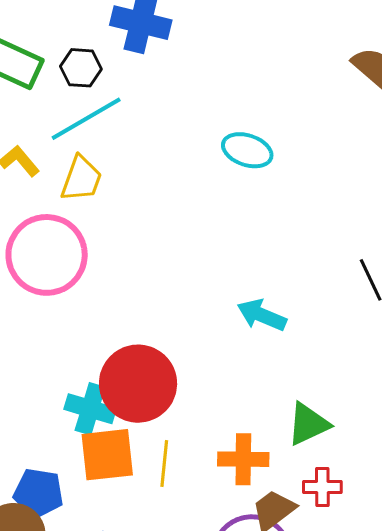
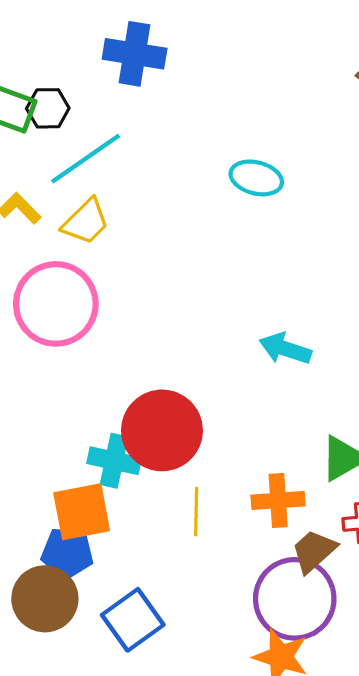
black hexagon: (81, 68) -> (48, 108), moved
yellow trapezoid: (81, 179) -> (86, 222), turned 30
orange square: (107, 455) -> (82, 512), moved

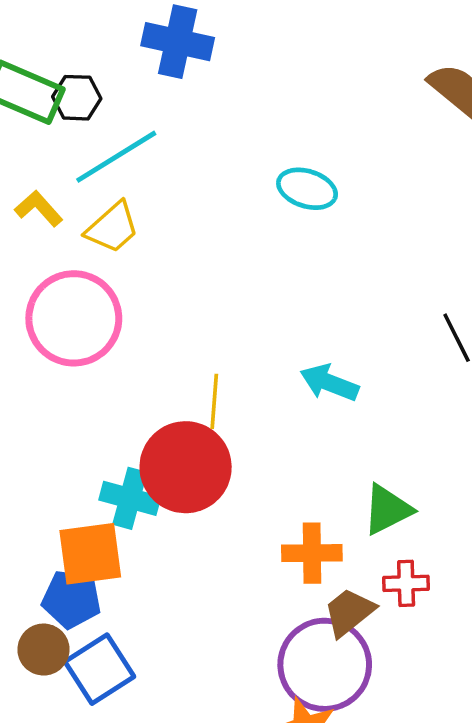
yellow line: (196, 512) -> (214, 401), moved
brown circle: (45, 599) -> (44, 650), size x0.7
blue square: (133, 620) -> (100, 669), moved

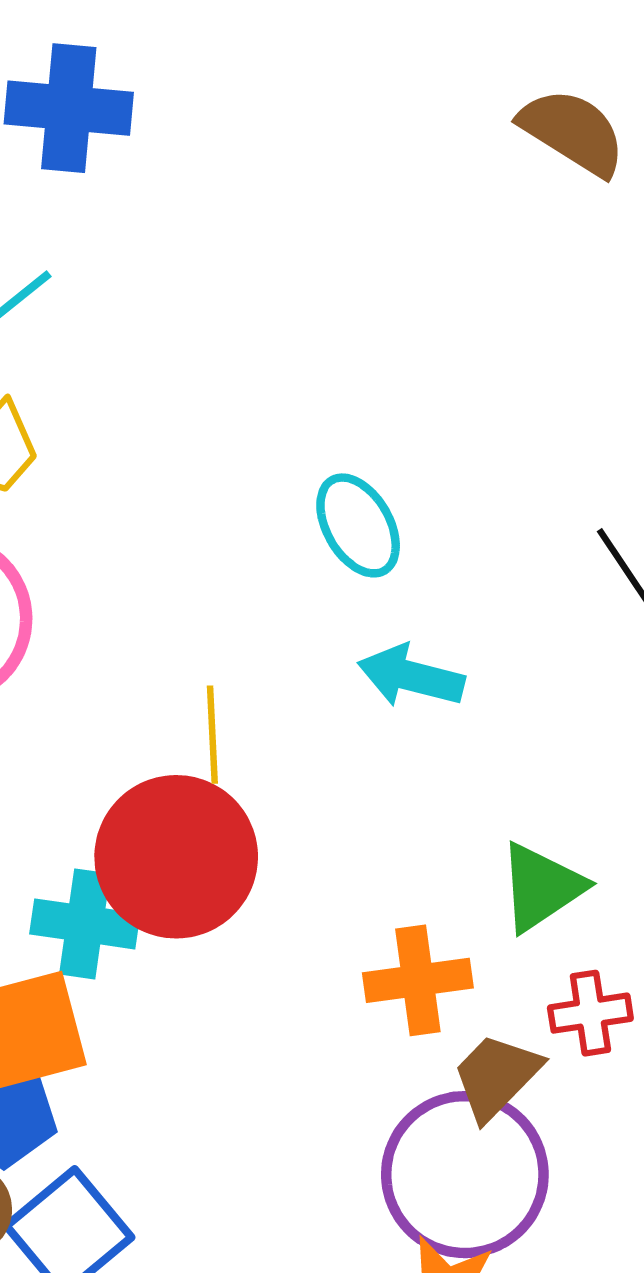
cyan ellipse: (307, 189) -> (358, 525), moved, turned 50

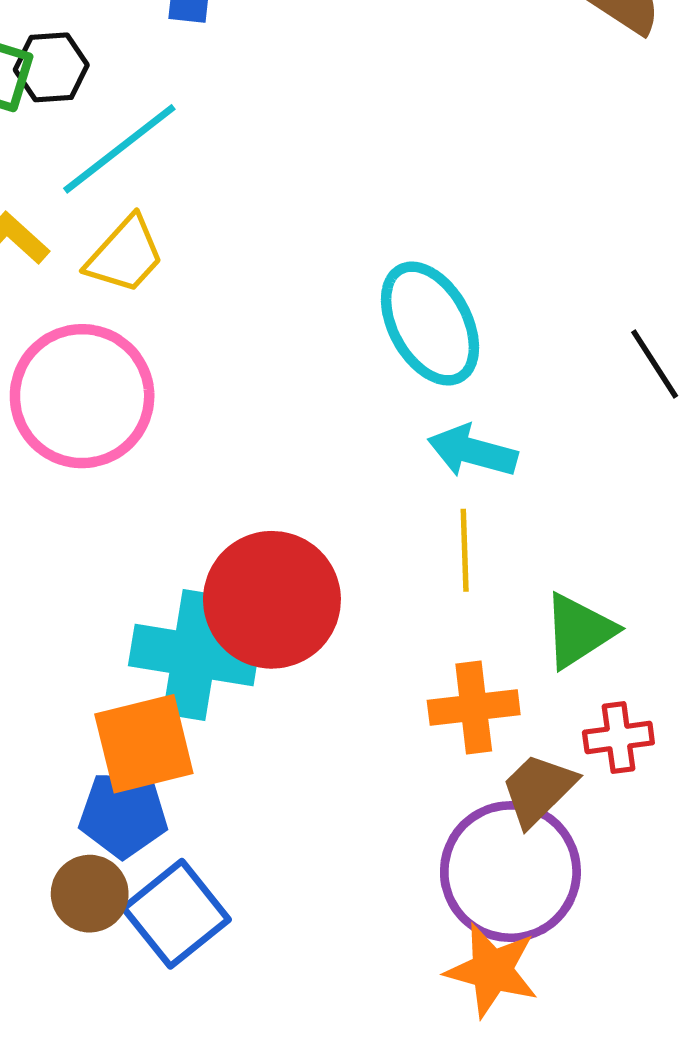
cyan ellipse: (358, 525) -> (430, 324), size x1.4
yellow line: (212, 735) -> (465, 550), moved
cyan cross: (85, 924) -> (194, 655), size x1.4

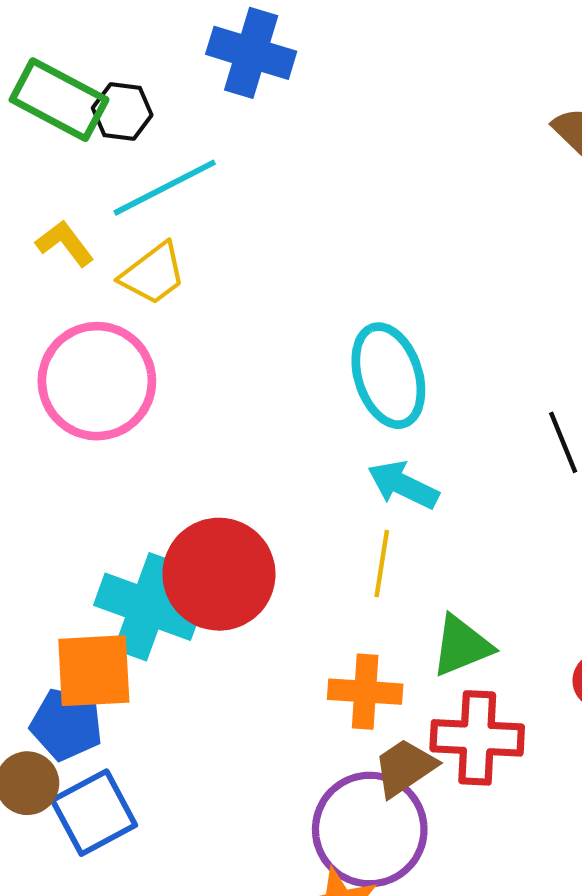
red cross: (618, 738) -> (477, 738), size x1.6

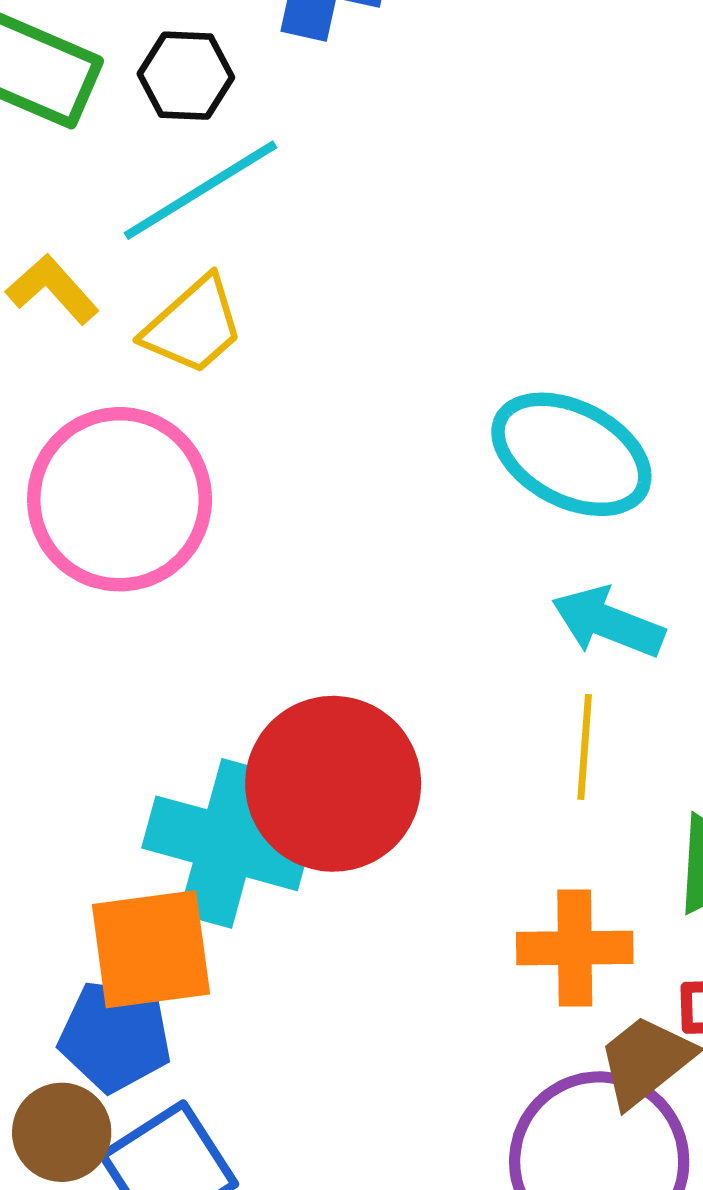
black hexagon: (122, 112) -> (186, 76), moved
cyan ellipse: (388, 376) -> (571, 454), turned -40

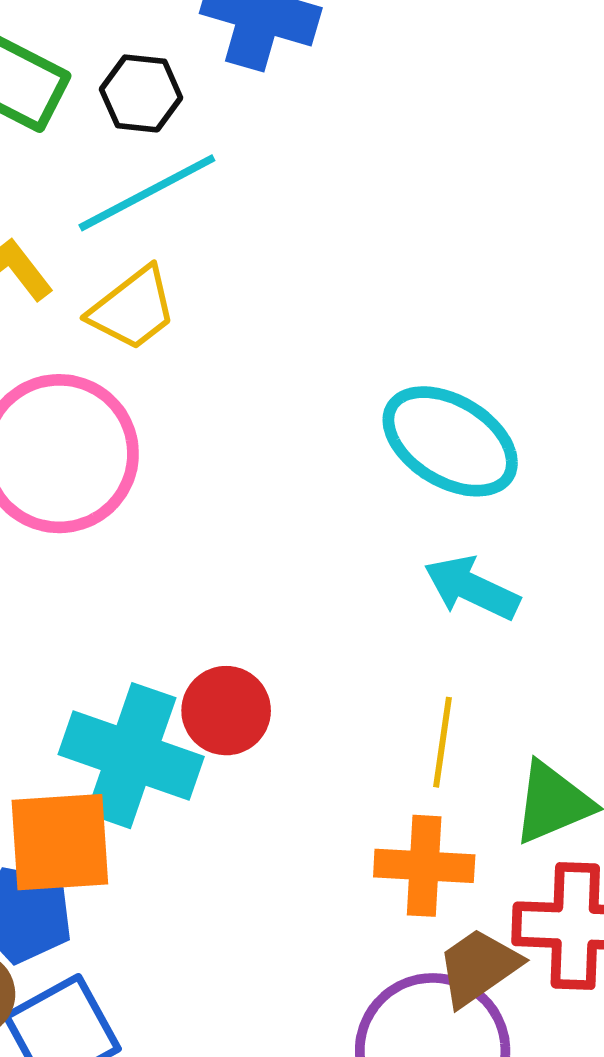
yellow line: (585, 747) -> (442, 742), moved
red circle: (333, 784) -> (226, 711), size x0.6

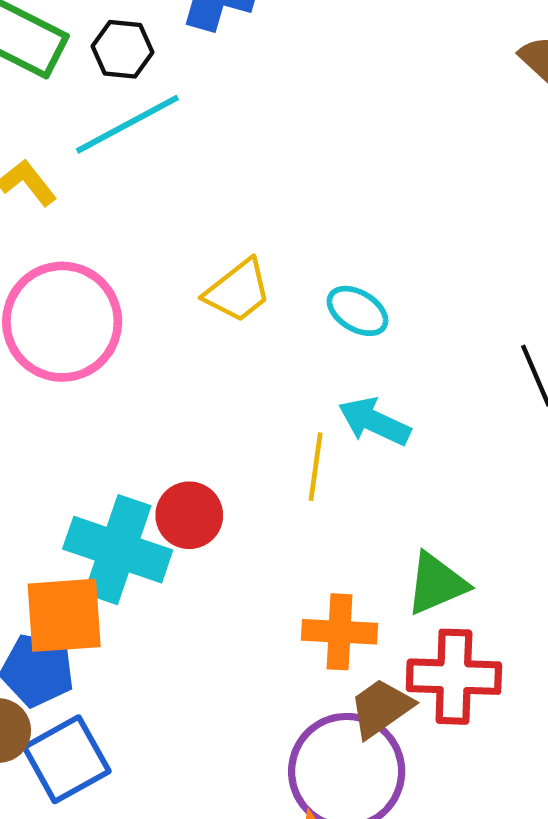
yellow trapezoid: (133, 309) -> (238, 291), moved
cyan ellipse: (450, 441) -> (357, 311), size x0.6
yellow line: (442, 742) -> (316, 467), moved

